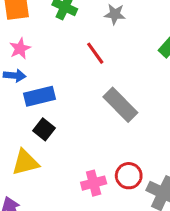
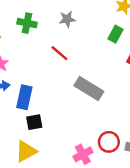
blue rectangle: (39, 96) -> (24, 97), turned -50
black square: (44, 129) -> (34, 122), turned -35

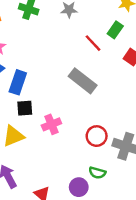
red line: (59, 53) -> (93, 43), moved
pink cross: (83, 154) -> (51, 124), moved

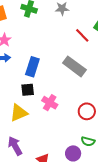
blue rectangle: (18, 82) -> (32, 67), moved
pink cross: (51, 124) -> (50, 103), turned -35

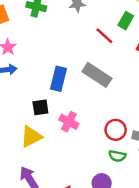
blue rectangle: (32, 67) -> (59, 79), moved
green semicircle: (88, 141) -> (117, 156), moved

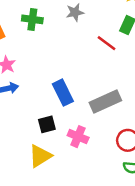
gray rectangle: (97, 75) -> (105, 102), moved, turned -52
blue rectangle: (59, 79) -> (63, 93), turned -35

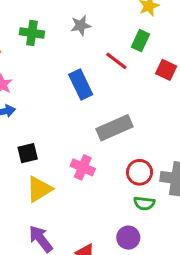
blue rectangle: (63, 93) -> (81, 84), moved
black square: (47, 124) -> (28, 153), moved

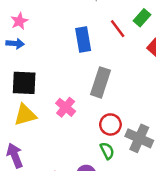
gray rectangle: (115, 128) -> (101, 82), turned -64
black square: (28, 153) -> (24, 83), size x1.5
green semicircle: (144, 203) -> (107, 151), turned -138

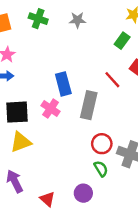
red line: (118, 29) -> (112, 80), moved
blue rectangle: (83, 39) -> (63, 84), moved
pink cross: (66, 107) -> (51, 109), moved

